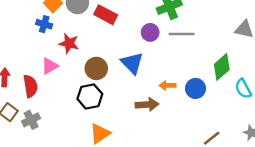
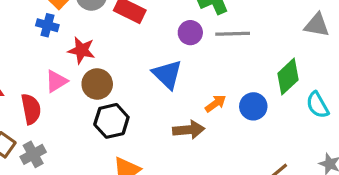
brown circle: (96, 68) -> (97, 84), moved
orange arrow: (168, 86) -> (216, 103), turned 147

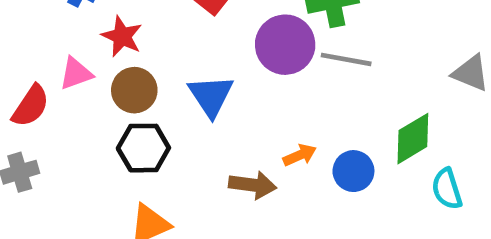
purple circle: (190, 33) -> (285, 45), size x1.6
blue triangle: (167, 74) -> (211, 96), moved
red semicircle: (31, 109) -> (31, 106), turned 32

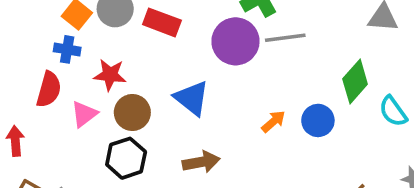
red semicircle: (31, 106) -> (49, 89), moved
black hexagon: (143, 148) -> (126, 158), moved
brown arrow: (253, 185) -> (201, 162), moved

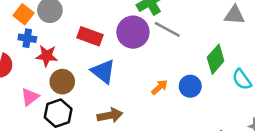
red rectangle: (162, 22) -> (90, 36), moved
gray line: (285, 38) -> (167, 29), turned 36
blue cross: (67, 49) -> (27, 38), moved
pink triangle: (84, 114) -> (30, 97), moved

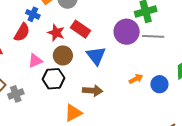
gray line: (167, 29) -> (153, 36), turned -40
red rectangle: (90, 36) -> (81, 29), moved
blue cross: (27, 38) -> (33, 14), moved

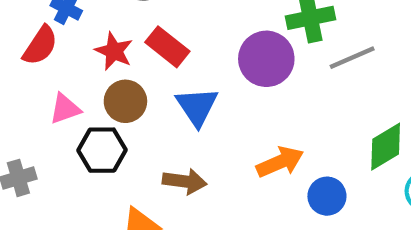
gray line: (153, 36) -> (352, 58), moved, turned -30
orange arrow: (136, 79) -> (280, 162), size x1.5
blue circle: (159, 84) -> (327, 196), moved

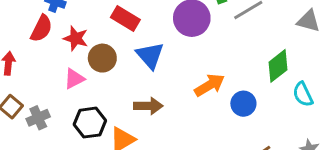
red star: (114, 51) -> (76, 38), moved
pink triangle: (65, 109) -> (74, 79), moved
black hexagon: (102, 150) -> (90, 123), moved

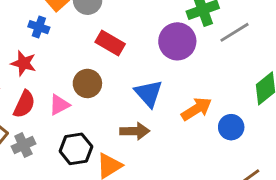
red semicircle: (41, 28) -> (24, 104), moved
red star: (76, 38) -> (24, 63), moved
blue triangle: (150, 56) -> (149, 93), moved

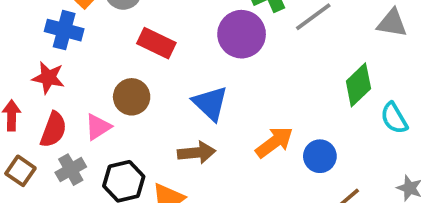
blue cross: (39, 27) -> (64, 30), size x1.4
orange arrow: (196, 109) -> (274, 142), moved
blue circle: (231, 127) -> (320, 156), moved
gray cross: (23, 145) -> (71, 170), moved

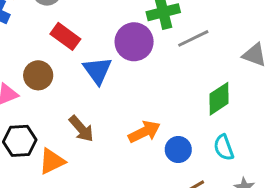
blue triangle: (210, 103) -> (97, 70), moved
cyan semicircle: (394, 118) -> (224, 147), moved
brown arrow: (197, 153) -> (81, 129), turned 44

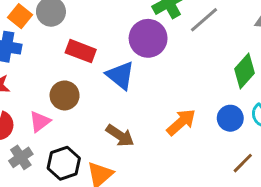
blue circle: (178, 150) -> (230, 118), moved

